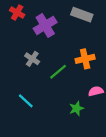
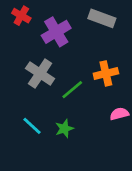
gray cross: (32, 59) -> (40, 73), size x1.5
green star: (76, 108) -> (64, 129), moved

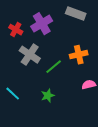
red cross: (21, 16) -> (16, 30), moved
cyan line: (32, 126) -> (13, 94), moved

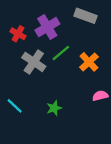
orange cross: (79, 55) -> (89, 62), turned -30
green line: (54, 67) -> (61, 53), moved

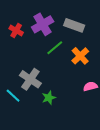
gray rectangle: (86, 16) -> (74, 25), moved
gray cross: (34, 62) -> (30, 79), moved

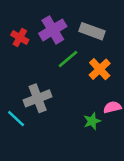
gray cross: (30, 79) -> (38, 98), turned 35
green star: (49, 98) -> (92, 121), moved

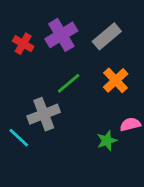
gray rectangle: (92, 31) -> (107, 36), turned -60
green line: (68, 59) -> (69, 83), moved

